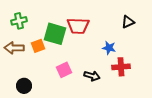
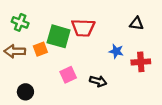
green cross: (19, 21) -> (20, 22), turned 35
black triangle: (128, 22) -> (137, 23), turned 32
red cross: (121, 67) -> (141, 62), moved

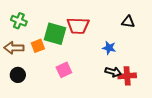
red cross: (141, 62) -> (127, 76), moved
black arrow: (98, 81) -> (113, 72), moved
black circle: (25, 92) -> (18, 75), moved

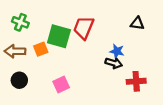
red trapezoid: (78, 26) -> (84, 28), turned 110
pink square: (64, 70) -> (61, 84), moved
black arrow: (113, 72) -> (114, 63), moved

